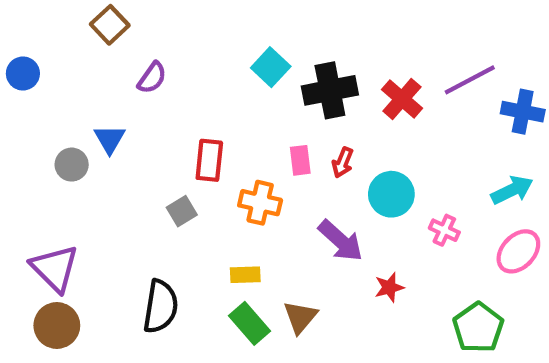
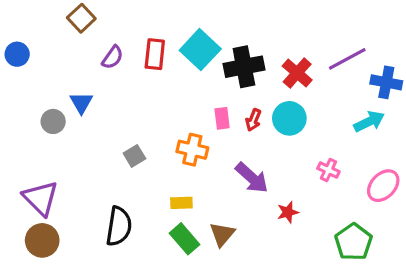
cyan square: (271, 67) -> (200, 50), size x1.4
red rectangle: (209, 160) -> (155, 54), moved
cyan arrow: (512, 190) -> (369, 121), moved
cyan circle: (391, 194) -> (289, 118), moved

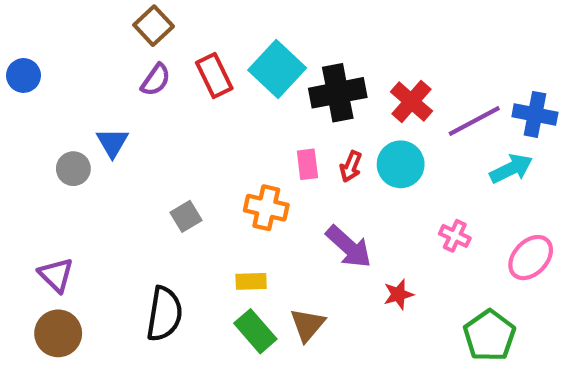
brown square: (81, 18) -> (154, 26), moved
red rectangle: (155, 54) -> (214, 75), turned -32
purple line: (347, 59) -> (474, 121), moved
purple triangle: (41, 198) -> (56, 275), size x0.7

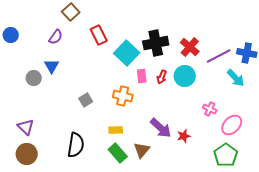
cyan square: (277, 69) -> (127, 53), moved
purple semicircle: (156, 80) -> (56, 37), moved
cyan arrow: (511, 169) -> (236, 78), turned 72
purple arrow: (349, 247) -> (161, 128), moved
pink ellipse: (531, 258) -> (232, 125), moved

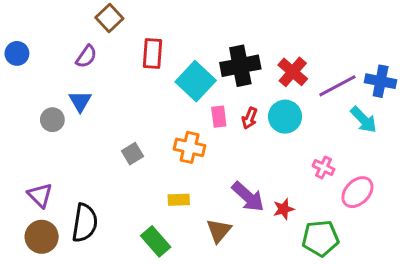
red rectangle: (99, 35) -> (153, 53), turned 30
black semicircle: (76, 145) -> (85, 223), moved
green rectangle: (118, 153) -> (156, 241), moved
green pentagon: (226, 155) -> (320, 238), moved, turned 30

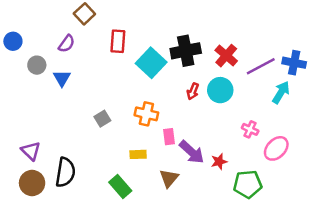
pink rectangle: (219, 117) -> (169, 137), moved
gray circle: (52, 120) -> (37, 65), moved
cyan arrow: (364, 120) -> (281, 92), turned -105

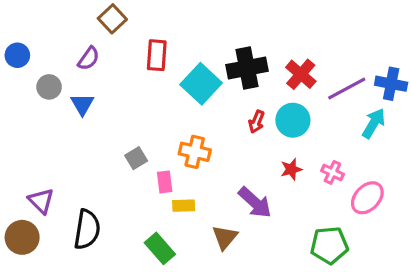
pink rectangle: (169, 137) -> (165, 182), moved
red star: (219, 162) -> (291, 169), moved
brown circle: (32, 183) -> (22, 237), moved

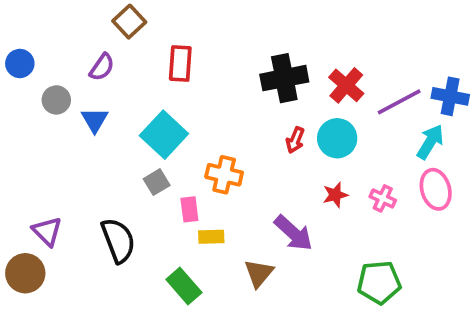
cyan square: (201, 84) -> (164, 135), moved
pink ellipse: (367, 198) -> (436, 189), moved, turned -60
black semicircle: (87, 229) -> (118, 240), moved, turned -30

